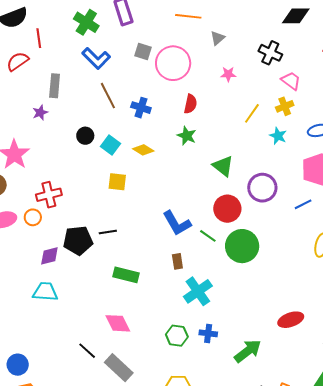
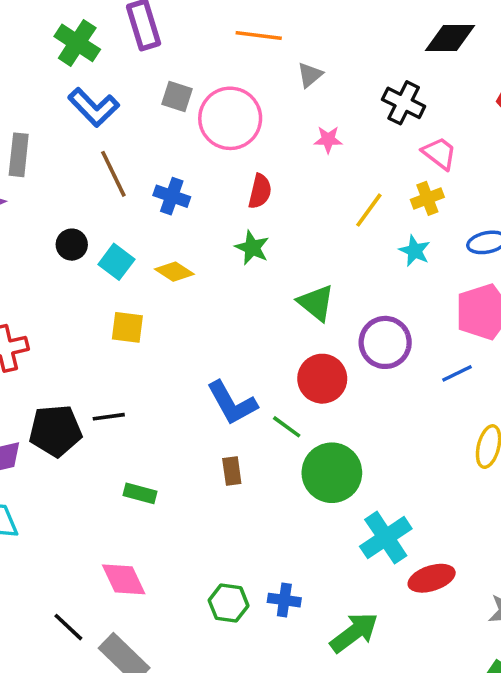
green circle: (242, 246) -> (332, 473), moved
green rectangle: (126, 275) -> (140, 493), size x0.7
cyan cross: (198, 291) -> (386, 538), moved

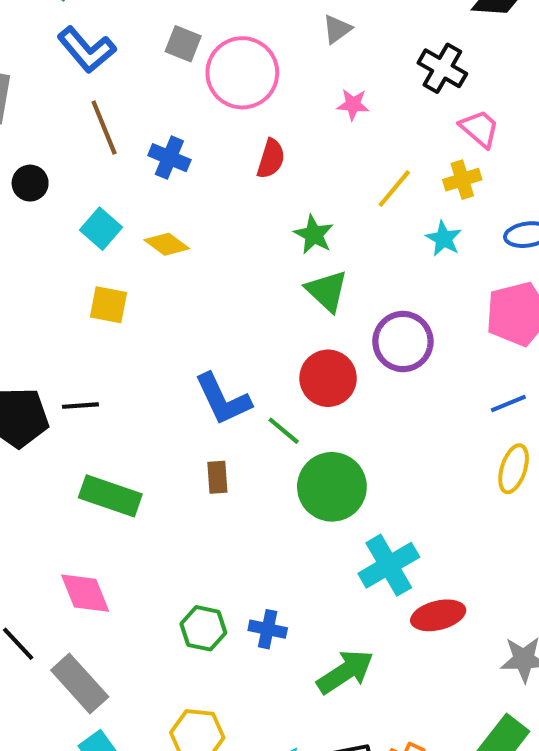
black circle: (72, 245) -> (30, 183), moved
green star: (252, 248) -> (314, 235), moved
blue line: (457, 373) -> (508, 403), moved
green rectangle: (140, 493) -> (110, 496), size x1.6

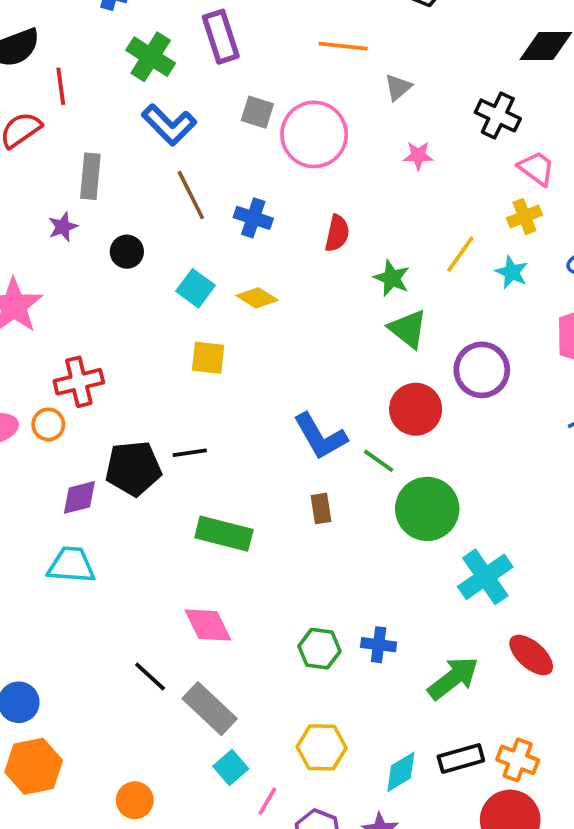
red semicircle: (271, 159) -> (337, 233), moved
yellow line: (394, 189) -> (460, 254), moved
red ellipse: (438, 615) -> (531, 655), moved, turned 60

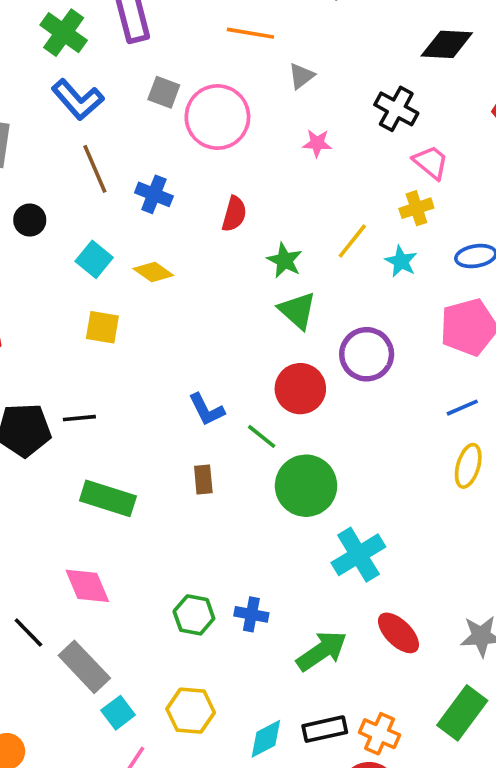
blue L-shape: (320, 436) -> (206, 410), size x0.7
cyan square: (231, 767) -> (118, 713), moved

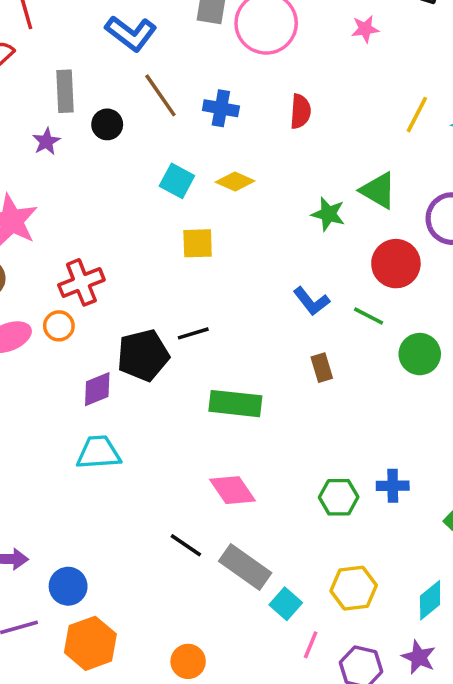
black circle: (30, 220) -> (107, 124), moved
green star: (285, 260) -> (328, 214), moved
green circle: (306, 486) -> (420, 354), size x0.7

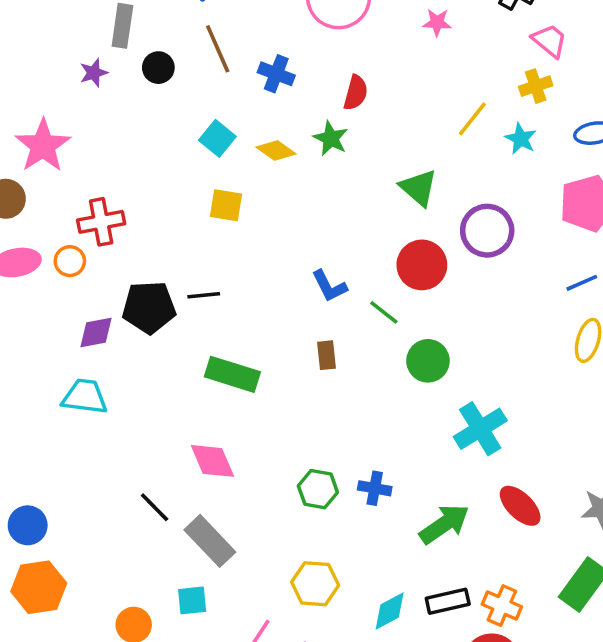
green star: (328, 214) -> (331, 138), moved
cyan square: (286, 604) -> (192, 600), moved, turned 32

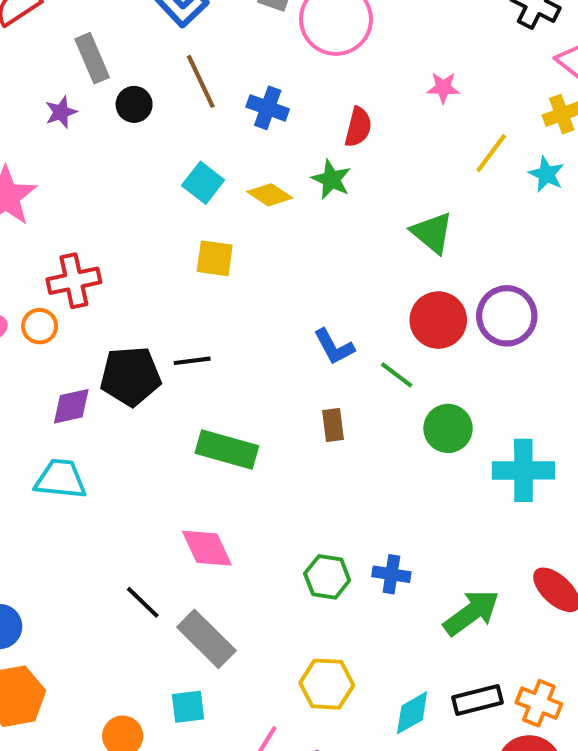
pink star: (437, 22) -> (443, 88), moved
gray rectangle: (122, 26) -> (92, 58), turned -30
purple circle: (487, 231) -> (507, 316), moved
cyan cross: (480, 429) -> (523, 470), moved, turned 33

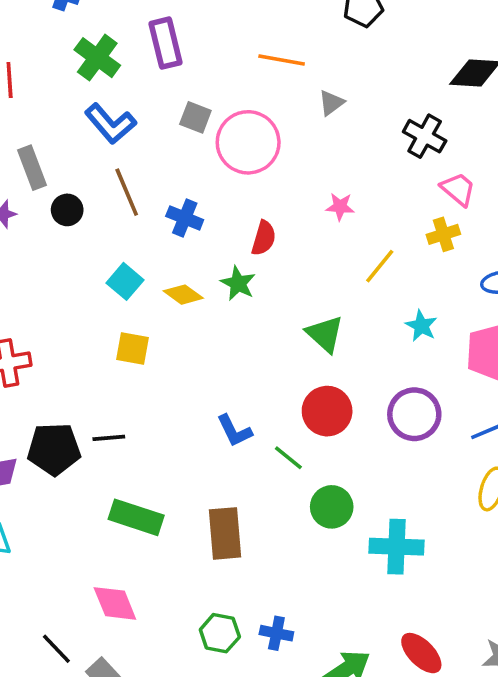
cyan star: (546, 174) -> (421, 326), moved
purple circle: (507, 316) -> (414, 414), moved
brown rectangle: (333, 425) -> (225, 533), moved, size x1.8

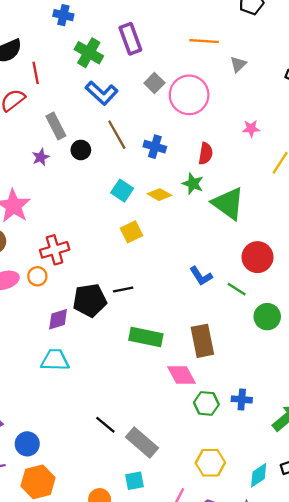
gray square: (195, 117) -> (154, 83), turned 30
green triangle: (325, 334) -> (228, 203), moved, size x1.4
yellow square: (132, 348) -> (132, 232), turned -30
pink diamond: (115, 603) -> (182, 375), moved

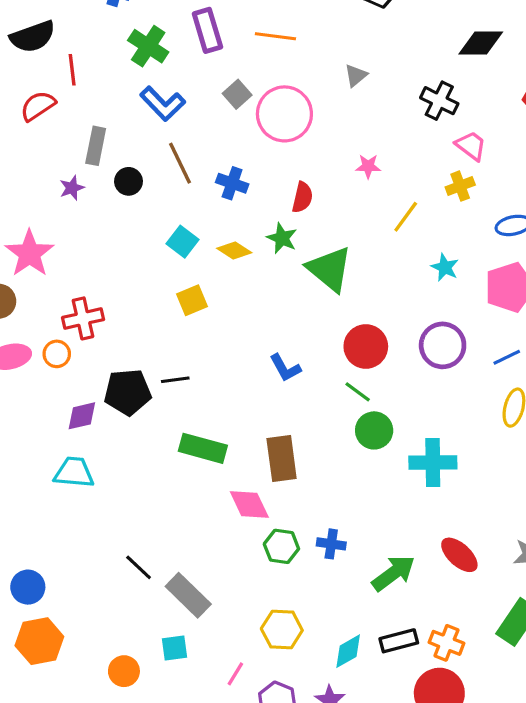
orange line: (204, 41) -> (275, 36), moved
gray rectangle: (56, 126) -> (96, 146), turned 35
green line: (237, 289) -> (358, 392), moved

